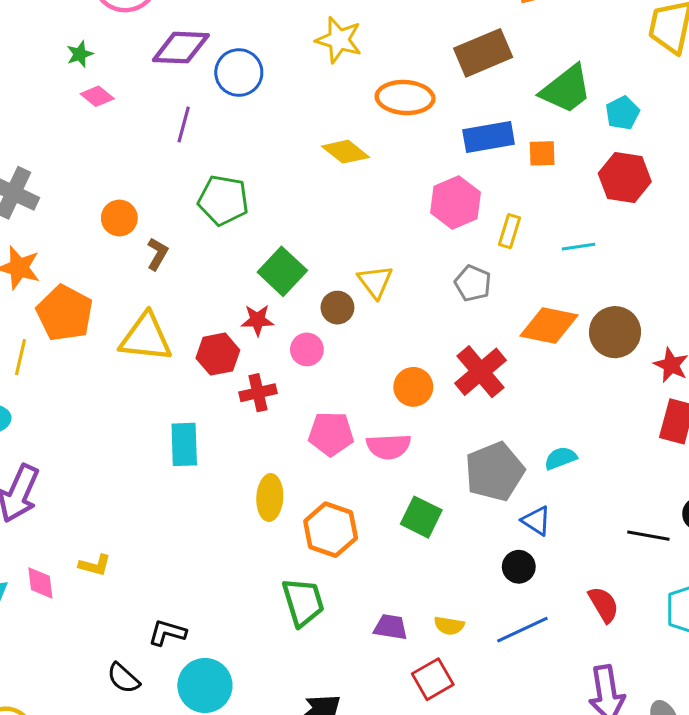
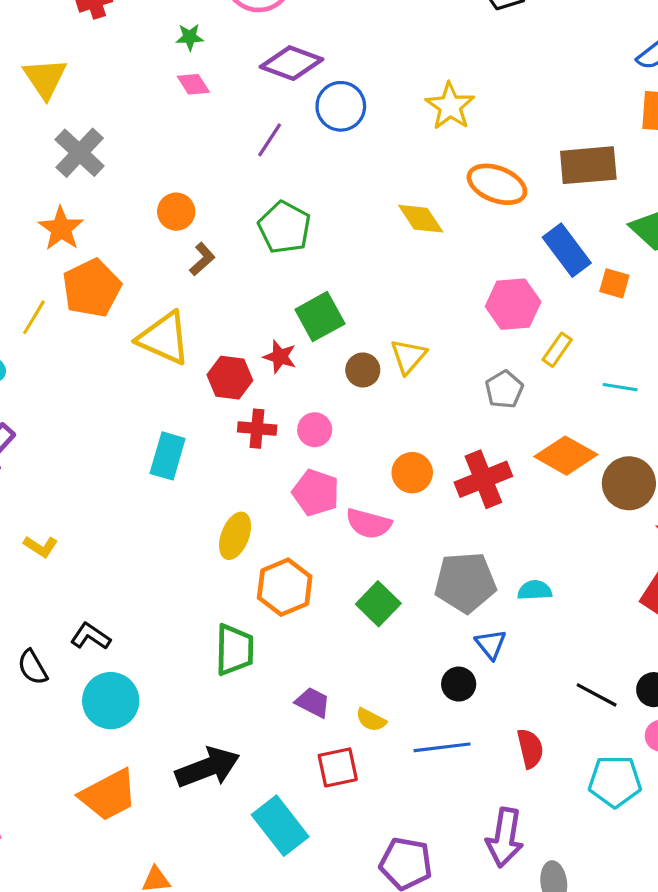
blue rectangle: (489, 137) -> (567, 250), turned 45
pink circle: (307, 349) -> (315, 430), moved

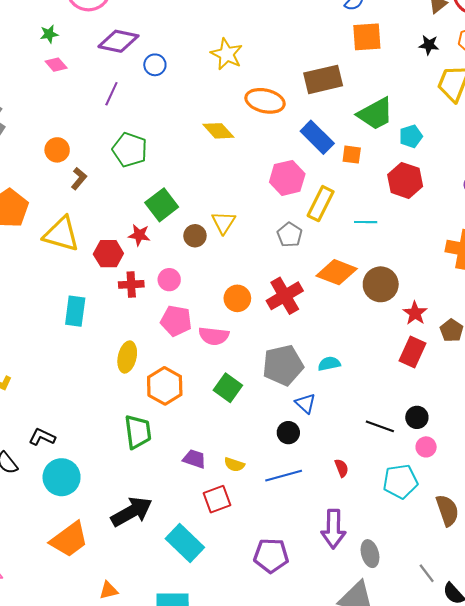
blue circle: (341, 106) -> (155, 65), size x0.7
yellow rectangle: (557, 350) -> (321, 204), size x1.5
red semicircle: (530, 749) -> (342, 468), size x0.7

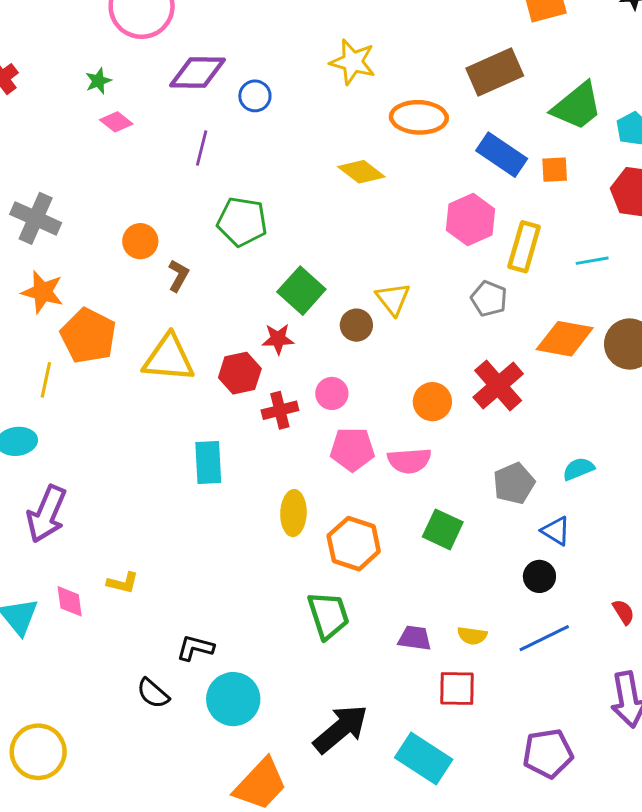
gray pentagon: (283, 365) -> (514, 483), size x0.7
red square: (217, 499) -> (457, 689), turned 32

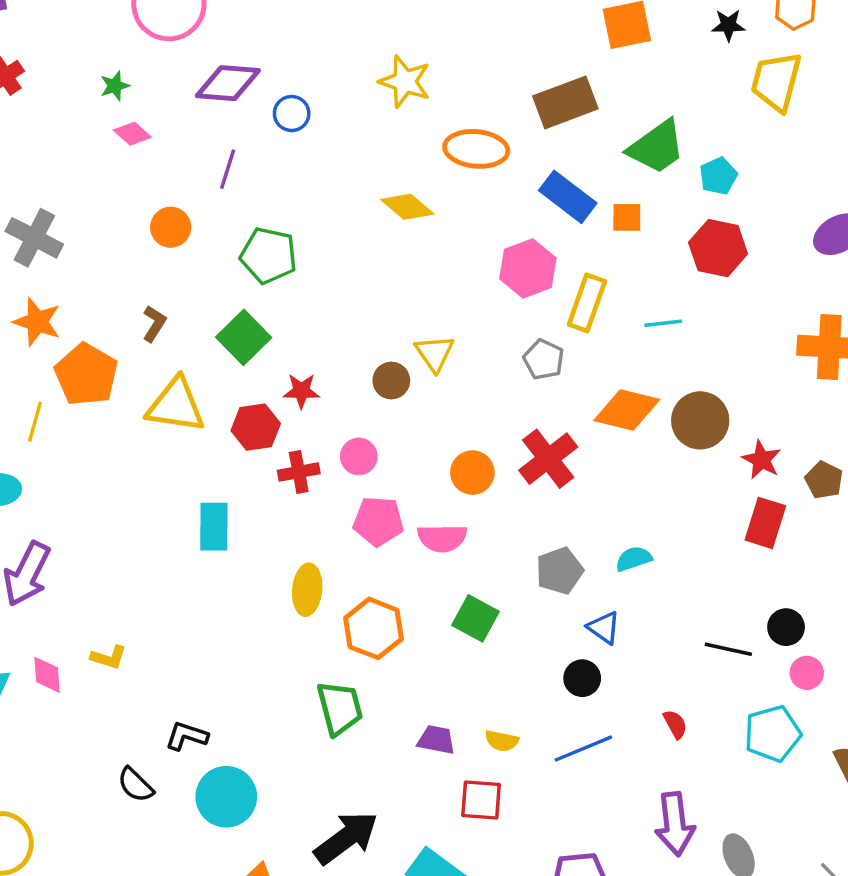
orange circle: (140, 241) -> (171, 227), moved
brown L-shape: (178, 276) -> (154, 324), moved
green square: (301, 291) -> (244, 337), moved

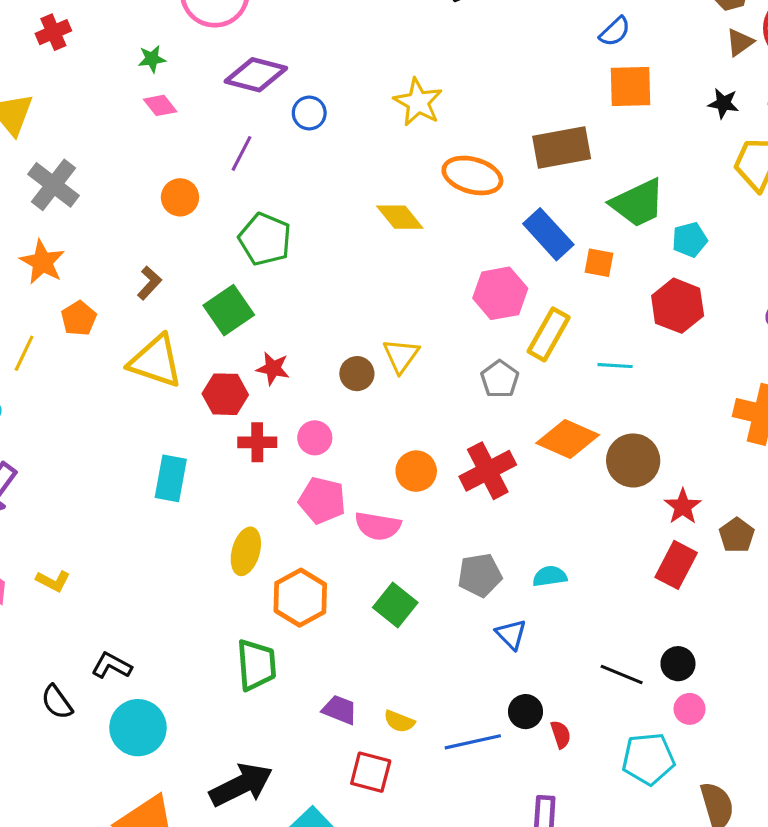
orange pentagon: (86, 375) -> (79, 318), size x0.6
black circle: (582, 678) -> (526, 712), moved

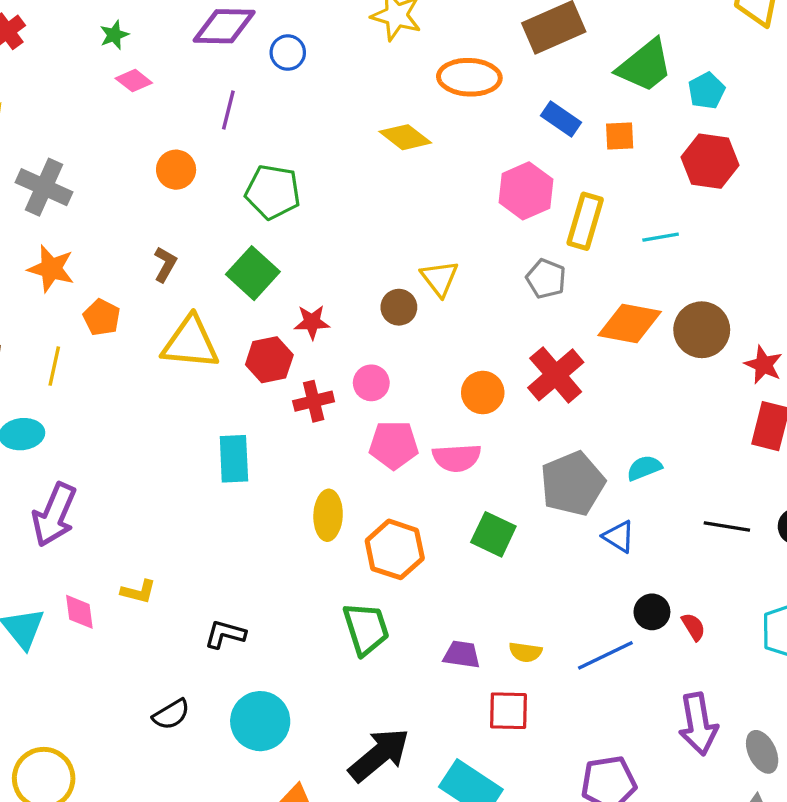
blue rectangle: (548, 234) -> (561, 119), size x0.7
gray pentagon: (480, 575) -> (573, 484), size x1.4
black L-shape: (112, 666) -> (225, 634), moved
black line: (622, 675) -> (727, 526), moved
black semicircle: (57, 702) -> (171, 714), turned -72

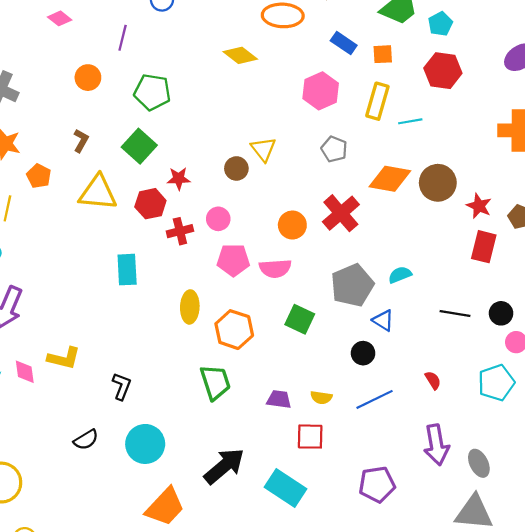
yellow rectangle: (585, 221) -> (377, 101), moved
yellow L-shape: (138, 592) -> (64, 358), size x1.4
black circle: (652, 612) -> (363, 353), moved
black L-shape: (225, 634) -> (122, 386), turned 96

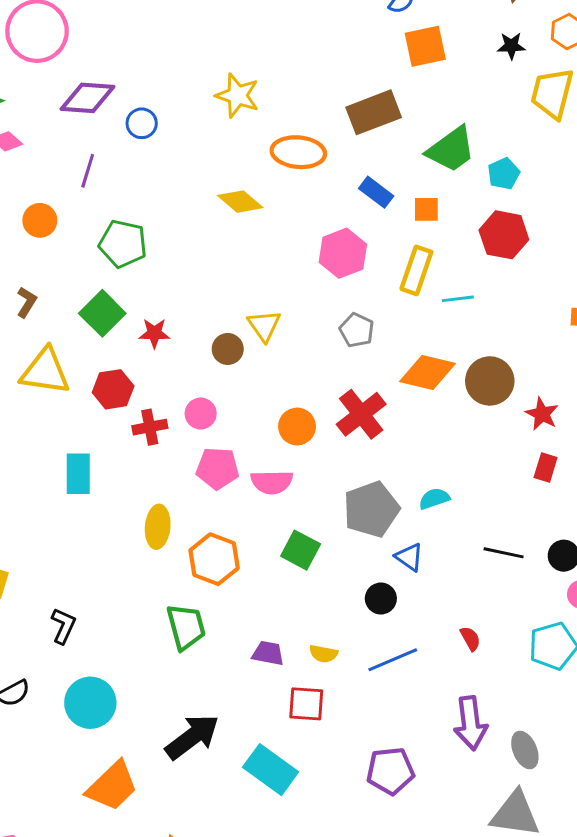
red star: (179, 179) -> (154, 333), moved
red rectangle: (484, 247) -> (546, 467), size x0.7

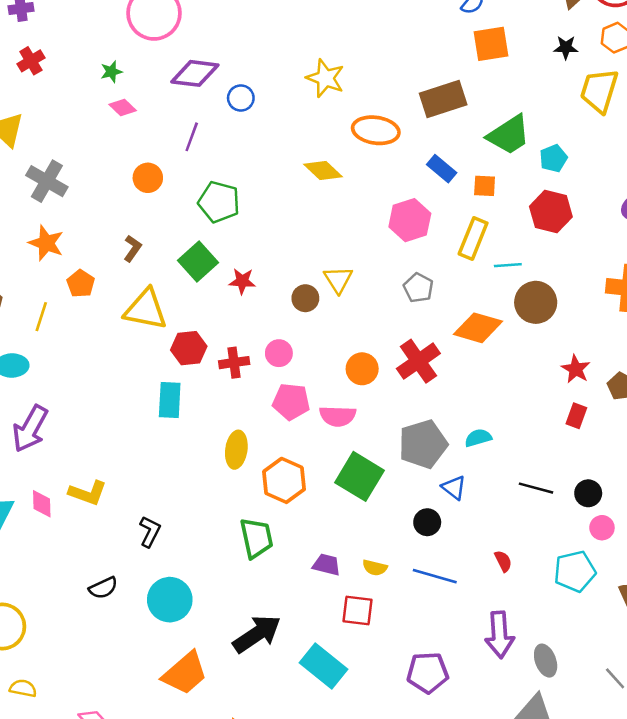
brown circle: (490, 381) -> (536, 302), moved
red hexagon: (113, 389) -> (189, 348), moved
green square: (301, 550) -> (360, 476), size x1.4
blue line: (393, 660) -> (435, 576), turned 36

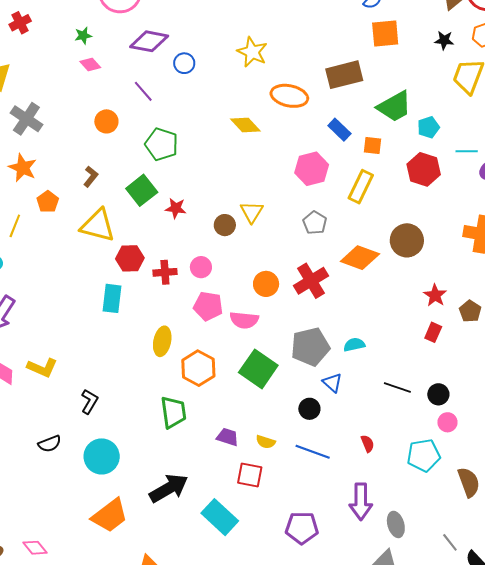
purple line: (192, 137) -> (143, 91), turned -65
cyan line: (508, 265) -> (467, 151), moved

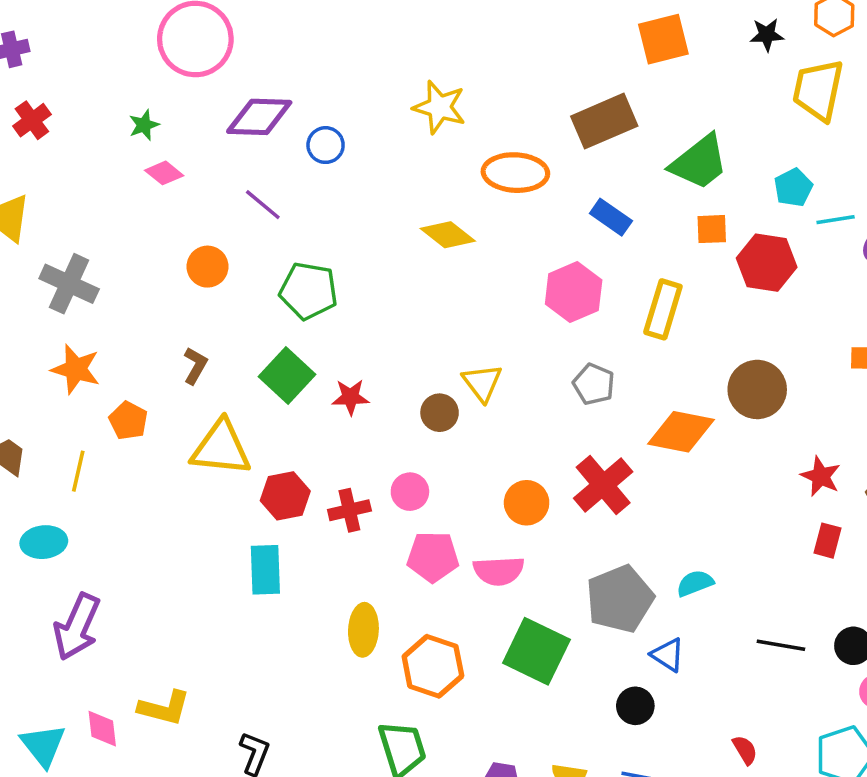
cyan pentagon: (428, 127) -> (793, 188), moved
orange square: (373, 146) -> (712, 229), moved

